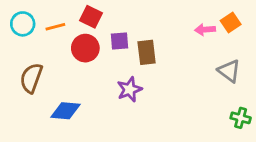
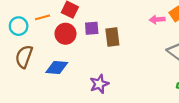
cyan circle: (23, 24) -> (19, 26), moved
purple star: (129, 89) -> (99, 84), moved
blue diamond: (65, 111) -> (57, 68), moved

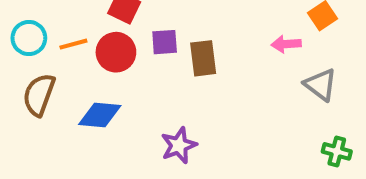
orange line: (43, 17) -> (73, 44), moved
pink arrow: (157, 20) -> (286, 44), moved

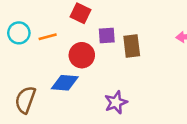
red circle: (116, 52) -> (82, 55), moved
brown semicircle: (39, 95) -> (25, 100), moved

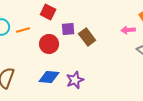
brown rectangle: (132, 46) -> (87, 37), turned -30
blue diamond: (65, 83) -> (49, 77), moved

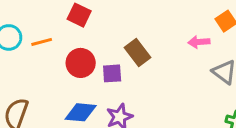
purple square: (68, 29) -> (112, 73), moved

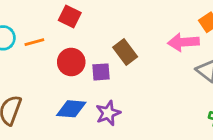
pink arrow: (199, 42) -> (183, 42), size x1.5

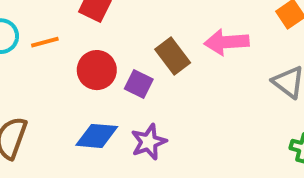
pink arrow: (183, 42) -> (227, 42), moved
purple square: (101, 72) -> (139, 84), turned 30

